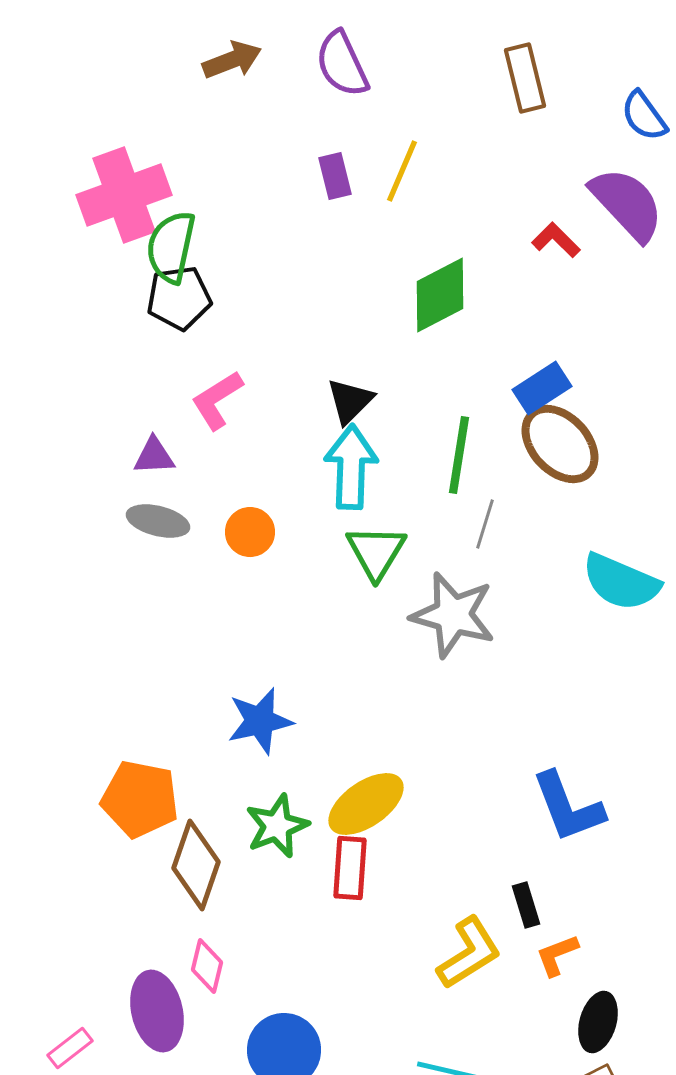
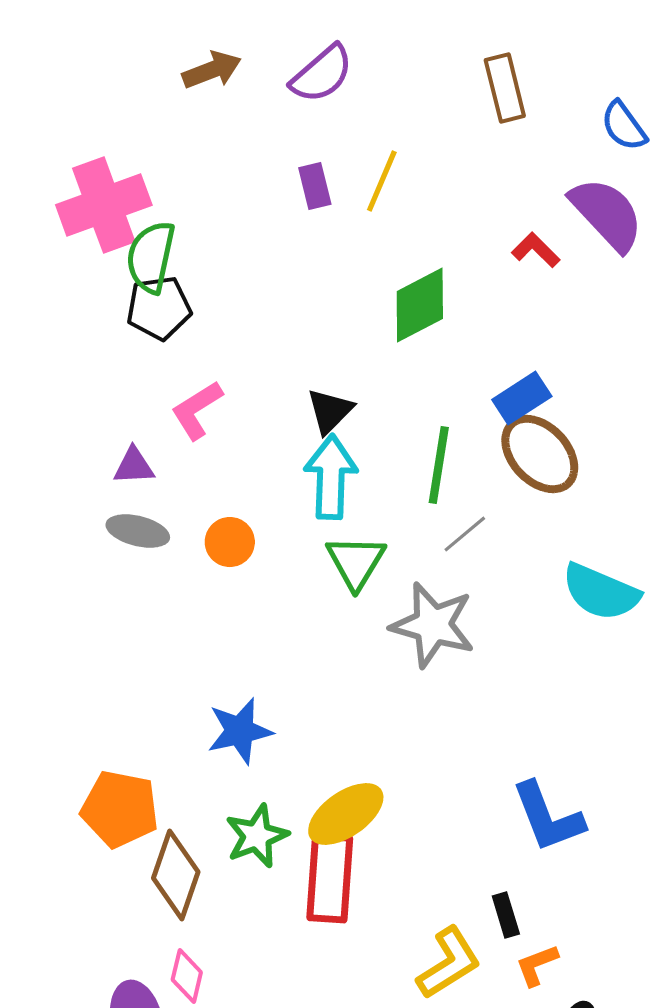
purple semicircle: (342, 64) -> (322, 74), turned -106
gray line: (485, 524) -> (465, 534), turned 33
red rectangle: (350, 868) -> (330, 878), size x1.4

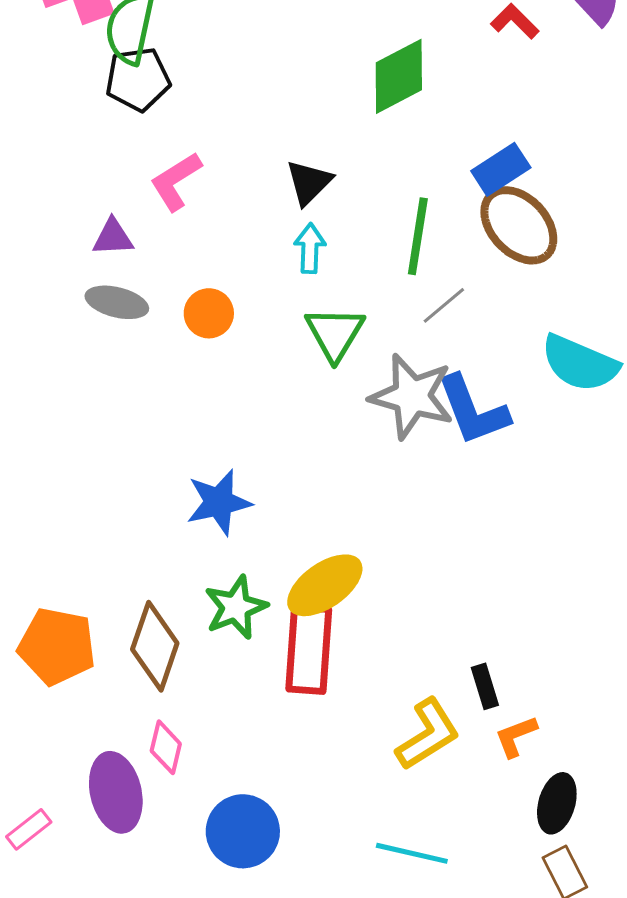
cyan arrow: (331, 477) -> (310, 248), size x0.6
orange pentagon: (120, 809) -> (57, 646), moved
blue L-shape: (548, 817) -> (473, 410), moved

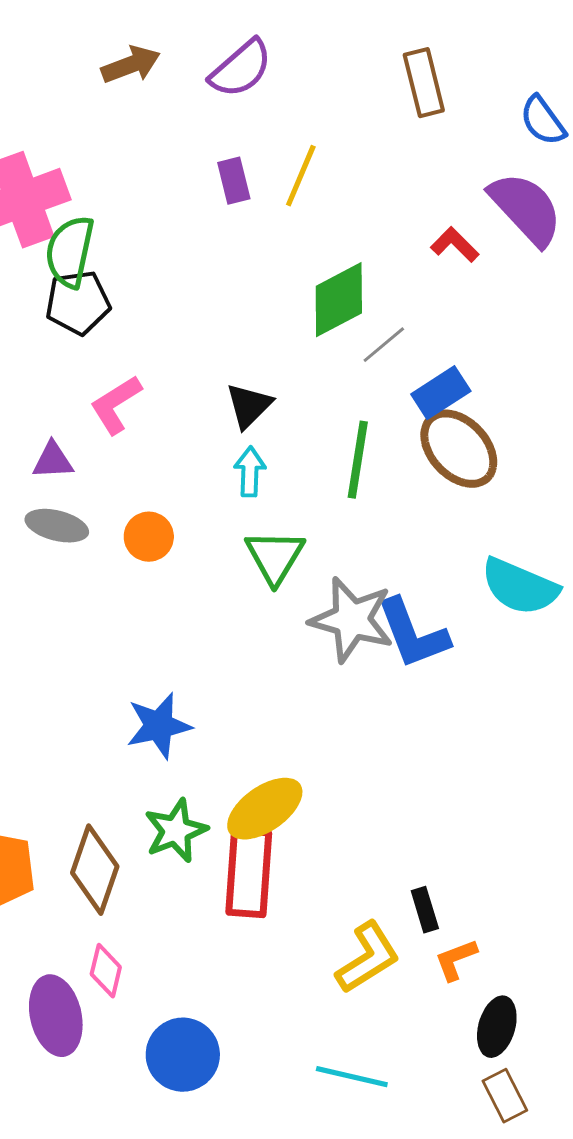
gray line: (444, 305) -> (384, 345), moved

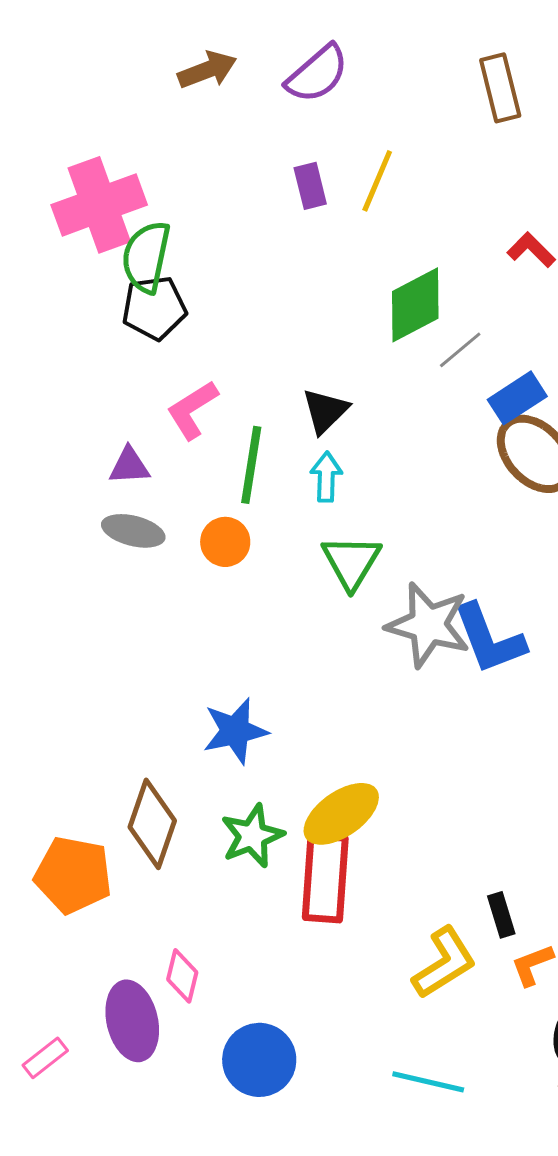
green line: (358, 460) -> (251, 465), moved
brown diamond: (95, 870) -> (152, 824), moved

